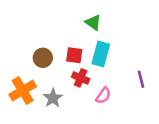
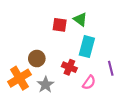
red square: (74, 55) -> (60, 25), moved
brown circle: (43, 58) -> (37, 59), moved
purple line: (141, 79) -> (111, 68), moved

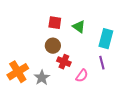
green triangle: (80, 19) -> (79, 27), moved
cyan rectangle: (87, 47) -> (106, 39), moved
brown circle: (37, 59) -> (53, 46), moved

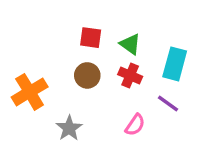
red cross: (64, 62) -> (130, 75), moved
purple line: (102, 63) -> (168, 103), turned -40
orange cross: (18, 72) -> (30, 92), moved

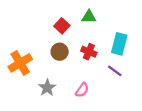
red square: (91, 38) -> (62, 26), turned 35
green triangle: (130, 44) -> (89, 17), moved, turned -35
pink semicircle: (135, 125) -> (82, 90), moved

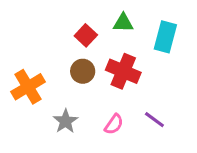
cyan rectangle: (119, 44) -> (165, 37), moved
red cross: (89, 52) -> (123, 71), size x1.5
purple line: (115, 71) -> (154, 120), moved

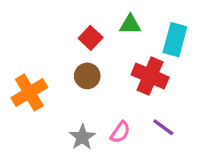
red cross: (123, 71) -> (150, 76), moved
gray star: (66, 121) -> (82, 137), moved

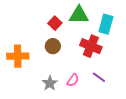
green triangle: (130, 25) -> (79, 15), size x1.5
orange cross: (29, 92) -> (18, 56), turned 30

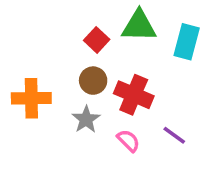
red cross: (91, 46) -> (134, 95), moved
pink semicircle: (73, 80) -> (128, 141), turned -80
gray star: (50, 83) -> (86, 119), moved

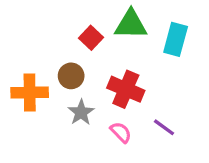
brown circle: (93, 81) -> (71, 76), moved

